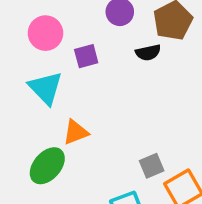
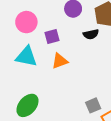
cyan triangle: (45, 88) -> (26, 57), turned -35
orange triangle: (76, 132) -> (60, 61), moved

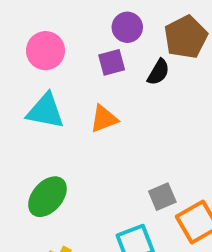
black semicircle: (91, 34) -> (158, 72), turned -48
purple square: (52, 36) -> (112, 62), moved

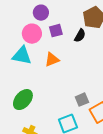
purple circle: (127, 27) -> (41, 13), moved
pink circle: (46, 51) -> (32, 34), moved

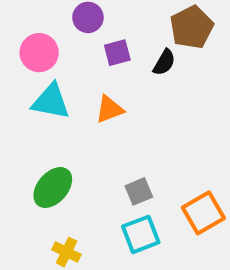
pink circle: (32, 34) -> (39, 53), moved
gray square: (82, 100) -> (139, 191), moved

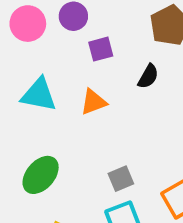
pink circle: (39, 53) -> (28, 24), moved
black semicircle: (164, 62) -> (148, 76), moved

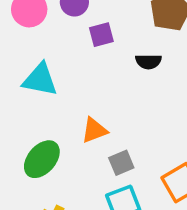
black semicircle: (148, 76) -> (148, 62), turned 60
orange triangle: (93, 102) -> (94, 130), moved

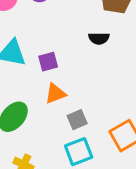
purple square: (101, 35) -> (48, 62), moved

